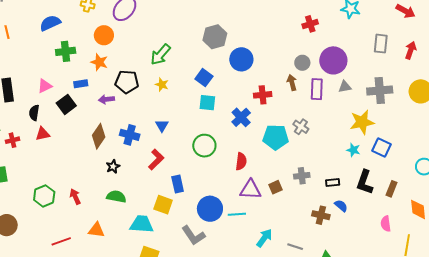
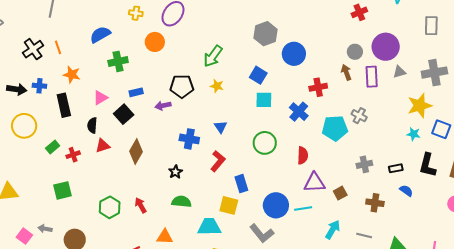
orange star: (99, 62) -> (72, 75), moved
brown diamond: (99, 136) -> (136, 151), moved
brown square: (275, 187) -> (340, 193), moved
brown cross: (321, 215) -> (375, 203), moved

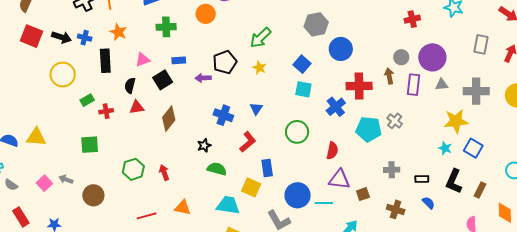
black pentagon: (182, 86) -> (225, 62), turned -30
red cross: (318, 87) -> (359, 86), size x1.4
green semicircle: (181, 202) -> (217, 169), moved

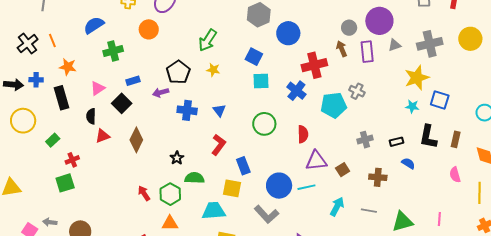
red cross: (106, 111) -> (72, 160), moved
blue cross: (223, 115) -> (187, 110), moved
green hexagon: (133, 169) -> (170, 194), moved

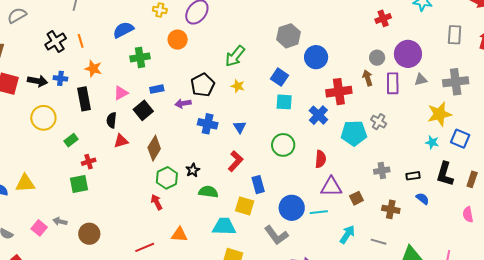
green hexagon: (170, 194) -> (167, 178), moved

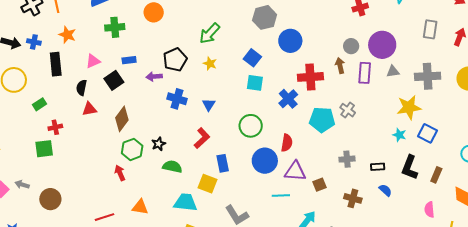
blue circle: (292, 208) -> (265, 161), moved

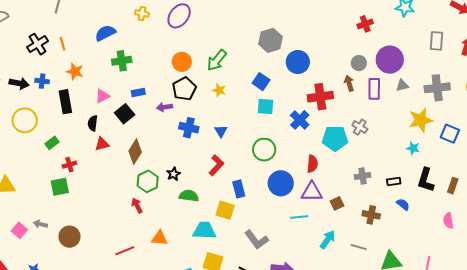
orange circle: (154, 12) -> (182, 62), moved
blue square: (427, 133) -> (450, 134), moved
red semicircle: (287, 143) -> (312, 164), moved

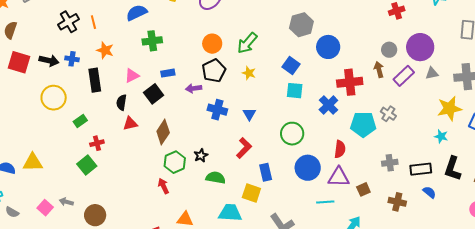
purple rectangle: (374, 89) -> (404, 76), turned 45
black rectangle: (394, 182) -> (421, 169), size x1.5
green square: (60, 187) -> (87, 165), turned -30

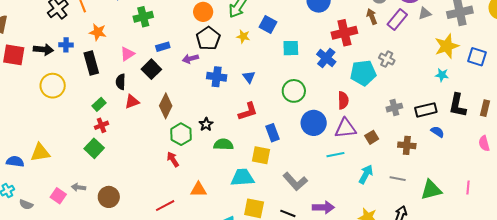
blue square: (291, 66) -> (268, 24), moved
green rectangle: (80, 121) -> (99, 104), moved
red L-shape: (244, 148) -> (248, 111), turned 35

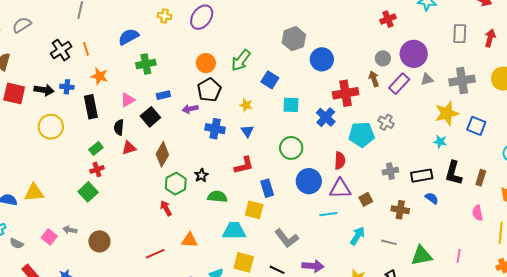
yellow star: (243, 36) -> (246, 105), moved

